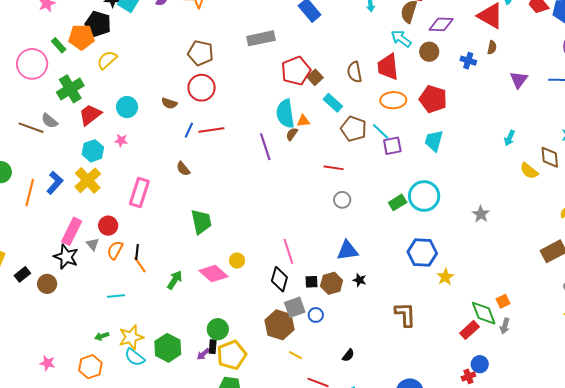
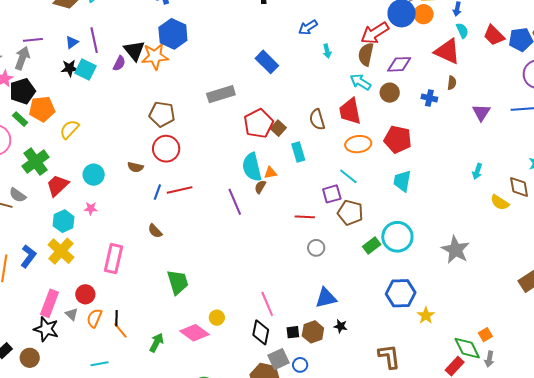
black pentagon: (98, 24) -> (22, 91), moved, turned -30
cyan rectangle: (333, 103) -> (298, 152), turned 36
brown pentagon: (354, 129) -> (350, 213), moved
purple square: (392, 146) -> (332, 194), moved
gray star: (481, 214) -> (456, 250), size x1.6

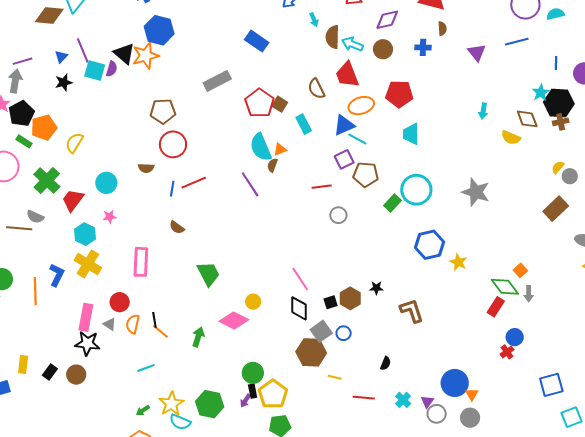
brown semicircle: (366, 54) -> (333, 37), moved
cyan square: (86, 70) -> (95, 70), moved
blue triangle: (326, 298) -> (344, 125), moved
brown L-shape: (389, 356) -> (412, 311), moved

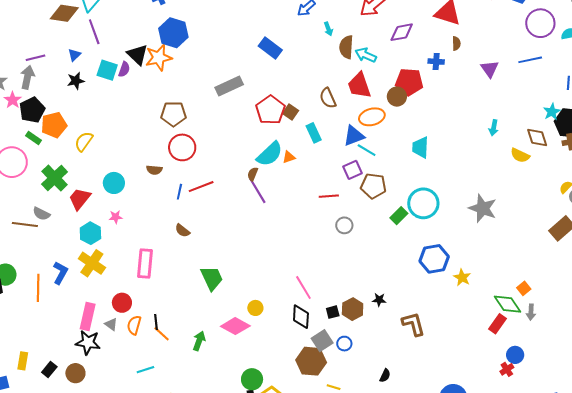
brown circle: (383, 49) -> (397, 97), moved
purple line: (83, 50) -> (94, 32), moved
red pentagon: (399, 94) -> (409, 82), moved
cyan semicircle: (261, 147) -> (270, 154), turned -112
brown semicircle: (272, 165) -> (253, 174), moved

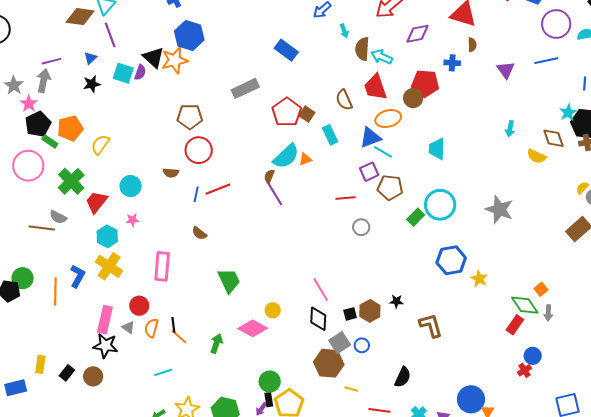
black pentagon: (32, 110) -> (38, 124), moved
black semicircle: (385, 376) -> (403, 377), size x1.5

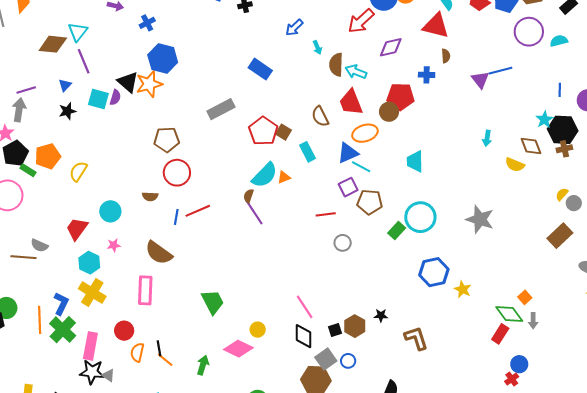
blue line: (546, 61) -> (501, 71), moved
green cross: (71, 181) -> (63, 330), moved
brown semicircle: (199, 233) -> (159, 253), moved, size x1.8
gray triangle: (128, 327) -> (108, 375), moved

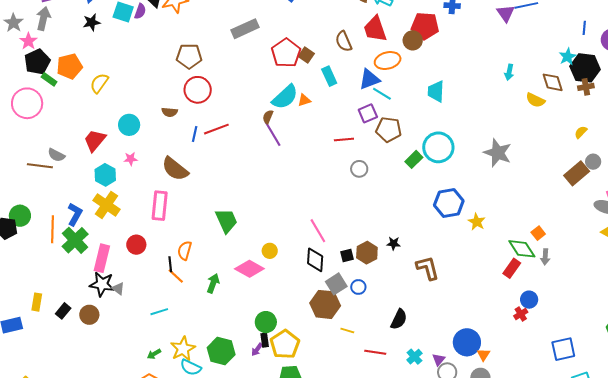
gray circle: (574, 203) -> (593, 162), moved
orange semicircle: (137, 352) -> (185, 251), moved

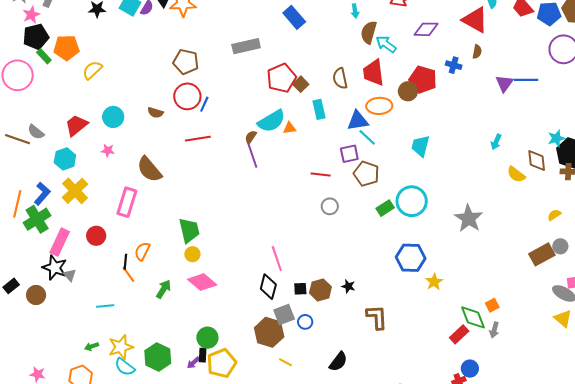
blue line: (195, 134) -> (204, 104), moved
cyan hexagon: (105, 175) -> (65, 159), moved
yellow circle: (270, 251) -> (192, 254), moved

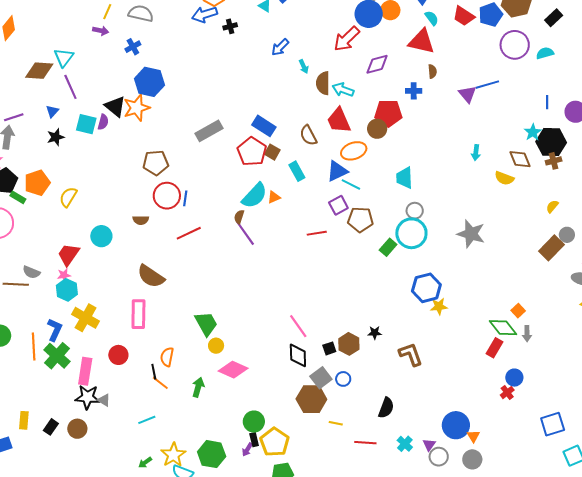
blue rectangle: (294, 17) -> (264, 126), moved
pink star: (108, 151) -> (64, 275), moved
gray circle: (330, 206) -> (415, 211), moved
yellow star: (434, 282) -> (439, 306), moved, turned -30

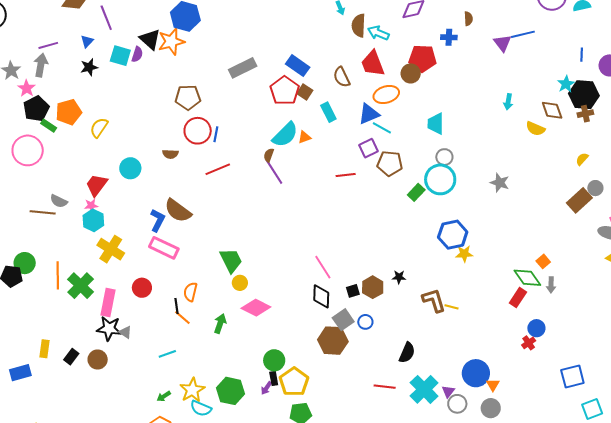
gray star: (471, 234) -> (500, 183), size x0.7
pink rectangle: (138, 314) -> (164, 248), turned -68
blue L-shape: (55, 330) -> (158, 220), moved
yellow line: (336, 423) -> (451, 307), moved
cyan cross: (405, 444) -> (424, 389), size x1.8

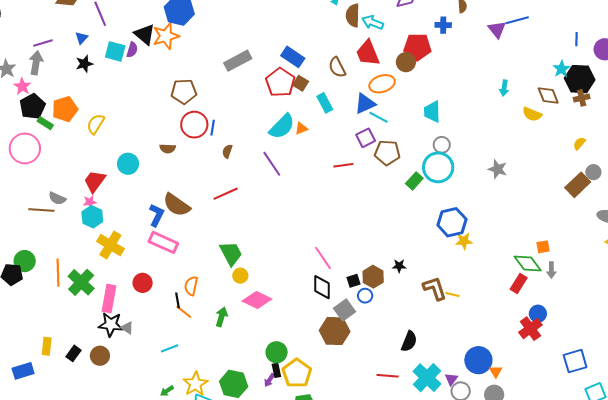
brown semicircle: (269, 155) -> (227, 151), moved
red line: (218, 169) -> (226, 194), moved
orange square: (543, 261) -> (543, 247), turned 32
blue circle: (365, 322) -> (365, 296), moved
red cross: (529, 343) -> (530, 329), size x1.6

